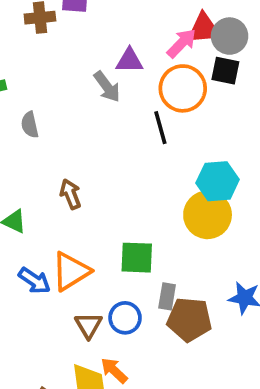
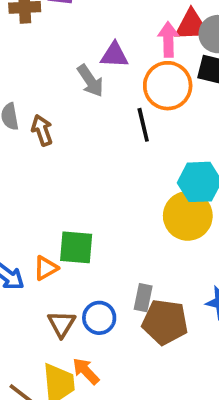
pink arrow: (182, 43) -> (168, 40), turned -48
brown arrow: (70, 194) -> (42, 130), moved
green square: (137, 258) -> (76, 247), moved
orange triangle: (71, 271) -> (46, 268), size x0.6

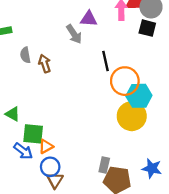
orange circle: (168, 86) -> (125, 81), moved
green square: (76, 247) -> (33, 134), moved
blue circle: (99, 318) -> (50, 167), moved

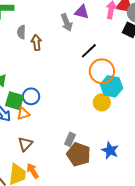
black line: (106, 61) -> (89, 51), turned 48
yellow circle: (132, 116) -> (102, 102), size x0.7
blue circle: (50, 167) -> (31, 96), moved

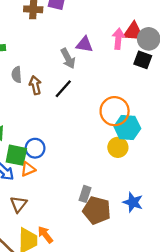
black line: (89, 51) -> (63, 89), moved
brown triangle: (25, 144) -> (19, 204), moved

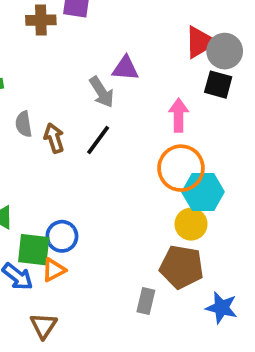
red triangle: (133, 32) -> (200, 42), turned -30
pink arrow: (118, 39) -> (179, 115), moved
brown pentagon: (97, 210) -> (182, 267), moved

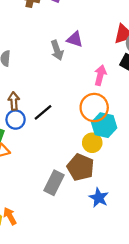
brown arrow: (54, 138) -> (14, 101), moved
black line: (98, 140) -> (43, 112), moved
blue circle: (62, 236) -> (16, 120), moved
gray rectangle: (146, 301) -> (54, 183), size x1.5

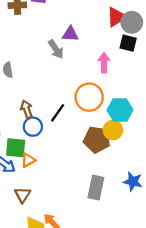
orange circle: (94, 108) -> (89, 97), moved
brown pentagon: (80, 167) -> (97, 140), moved
gray rectangle: (54, 183) -> (96, 188), moved

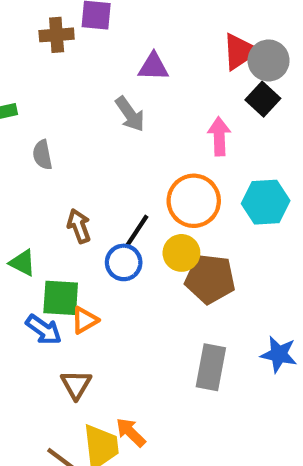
purple triangle: (70, 34) -> (153, 67), moved
black square: (128, 43) -> (263, 99), turned 30
cyan hexagon: (120, 110) -> (266, 202), moved
blue circle: (33, 127) -> (124, 262), moved
yellow circle: (113, 130) -> (181, 253), moved

